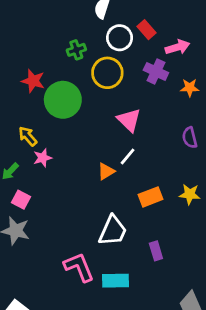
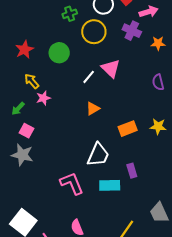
red star: (33, 81) -> (24, 50), moved, turned 30
green circle: (63, 100) -> (59, 53), size x0.7
white line: (128, 156) -> (89, 77), moved
cyan rectangle: (115, 281) -> (110, 185), moved

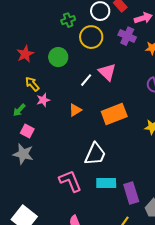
orange triangle: (93, 109) -> (75, 110), moved
orange rectangle: (128, 129) -> (114, 114), moved, size x1.4
purple rectangle: (132, 171) -> (131, 193), moved, size x1.5

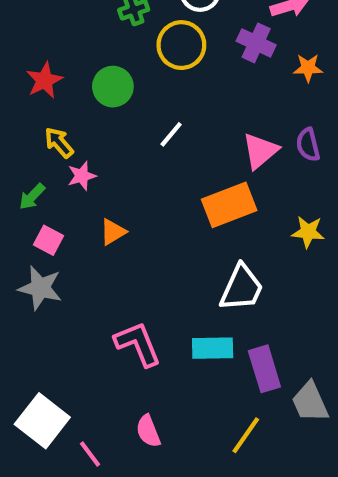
pink triangle: (107, 72) -> (260, 151), moved, turned 36
orange triangle: (75, 110) -> (113, 232), moved
white trapezoid: (95, 154) -> (242, 288), moved

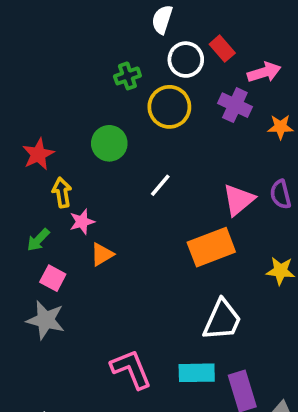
red star: (44, 80) -> (38, 154), moved
yellow arrow: (59, 143) -> (62, 192), turned 32
orange triangle: (113, 232) -> (102, 254), moved

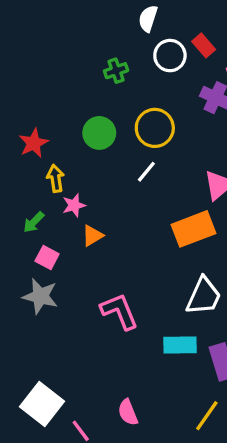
yellow circle: (169, 107) -> (155, 128), moved
pink L-shape: (131, 369) -> (119, 311), moved

